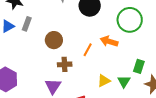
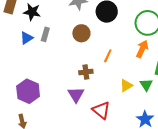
brown circle: (54, 40) -> (81, 33), moved
orange arrow: (109, 41) -> (142, 49), moved, turned 102

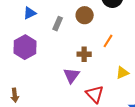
gray rectangle: (45, 34) -> (58, 24), moved
purple hexagon: (28, 91) -> (25, 47), moved

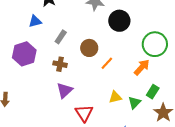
brown circle: (85, 15) -> (89, 48), moved
brown cross: (84, 54) -> (60, 64), moved

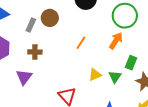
brown circle: (89, 48) -> (50, 18), moved
purple triangle: (65, 90) -> (24, 77), moved

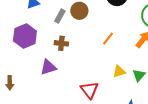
purple triangle: (24, 77) -> (48, 67), turned 30

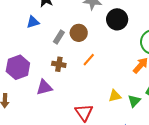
purple hexagon: (25, 36) -> (18, 67), moved
orange line: (108, 38) -> (89, 60), moved

